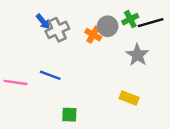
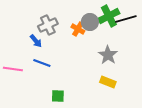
green cross: (130, 19) -> (109, 16), size x1.5
blue arrow: (43, 21) -> (36, 41), moved
gray star: (137, 55) -> (108, 55), moved

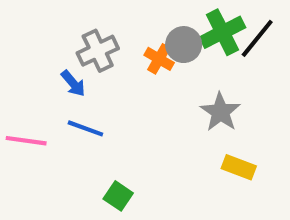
black line: (126, 19) -> (257, 38), turned -35
yellow rectangle: (108, 82) -> (239, 167), moved
green square: (58, 96) -> (118, 196), turned 32

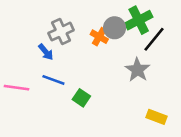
black line: (257, 38) -> (154, 39), moved
yellow rectangle: (239, 167) -> (157, 117), moved
green square: (118, 196) -> (81, 98), moved

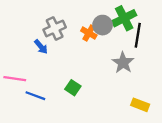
black line: (154, 39) -> (138, 35), turned -30
blue line: (53, 80) -> (35, 96), moved

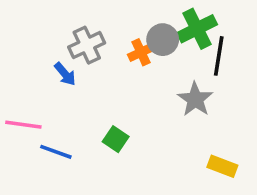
orange cross: (89, 33) -> (141, 52), turned 35

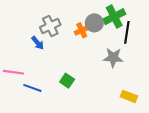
gray star: (195, 99) -> (113, 58), turned -30

